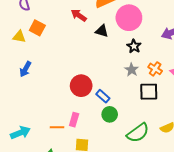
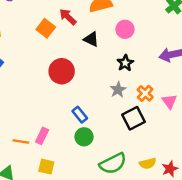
pink circle: (129, 18) -> (125, 29), size x0.6
orange square: (37, 28) -> (46, 28), moved
red circle: (81, 86) -> (62, 71), moved
black square: (149, 92) -> (133, 118), turned -36

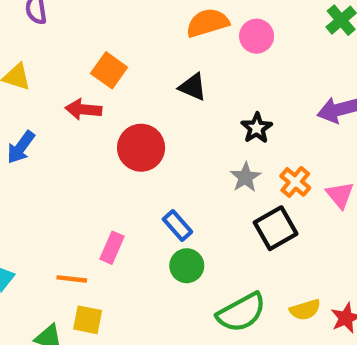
red arrow: (68, 17) -> (83, 109), moved, turned -36
pink circle: (125, 29) -> (257, 36), moved
pink rectangle: (42, 136) -> (112, 248), moved
yellow square: (46, 167) -> (88, 320), moved

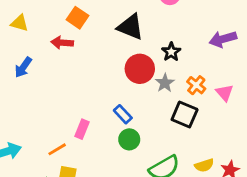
black triangle: (193, 87) -> (130, 27), size x1.5
red circle: (141, 148) -> (140, 69), moved
black square: (276, 228) -> (185, 115), turned -36
orange line: (72, 279) -> (57, 149), turned -36

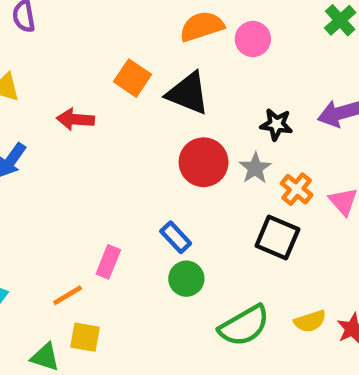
orange square: (78, 18) -> (133, 78), moved
black star: (171, 52) -> (276, 124), moved, turned -30
gray star: (165, 83) -> (255, 168), moved

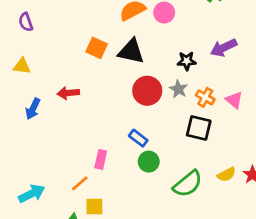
red arrow: (75, 119) -> (68, 93), moved

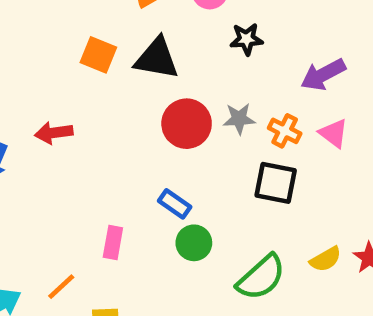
purple arrow: (224, 48) -> (323, 75), moved
black star: (187, 61) -> (246, 39), moved
gray star: (178, 89) -> (239, 119), turned -30
orange line: (80, 183) -> (61, 287), moved

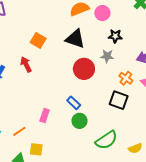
orange square: (98, 55) -> (38, 40), moved
gray star: (239, 119) -> (107, 56), moved
red arrow: (54, 133) -> (26, 64), turned 63
yellow semicircle: (326, 259) -> (135, 148), moved

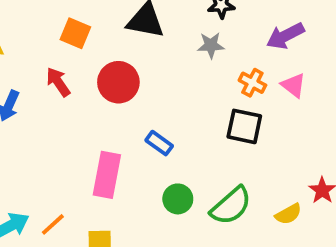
red circle: (84, 69) -> (118, 82), moved
pink rectangle: (45, 116) -> (107, 175), size x1.6
green circle: (80, 121) -> (178, 199), moved
orange line: (19, 131) -> (53, 224), moved

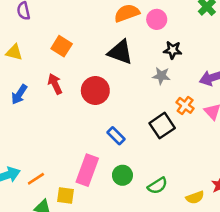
orange square: (75, 33) -> (62, 46), moved
black square: (244, 126) -> (162, 126), moved, turned 35
pink rectangle: (107, 175) -> (87, 170), moved
green semicircle: (231, 206) -> (157, 186), size x0.7

